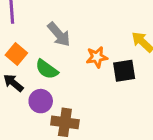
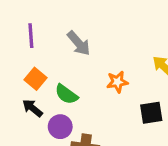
gray arrow: (59, 34) -> (79, 43), moved
black square: (124, 71) -> (151, 113), moved

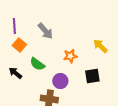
orange square: (35, 79) -> (19, 45), moved
purple circle: (60, 127) -> (60, 81), moved

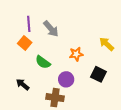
purple line: (14, 26) -> (29, 24), moved
black arrow: (15, 73) -> (23, 84), moved
black square: (92, 76) -> (98, 74), turned 35

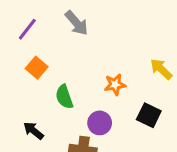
purple line: (29, 24) -> (27, 29), moved, turned 42
gray arrow: (51, 29) -> (77, 23), moved
green semicircle: (43, 62) -> (64, 97), turned 35

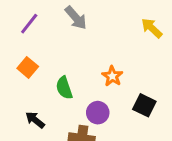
orange square: (37, 68) -> (28, 67), moved
yellow arrow: (161, 69) -> (152, 28), moved
orange star: (115, 85) -> (112, 76), turned -30

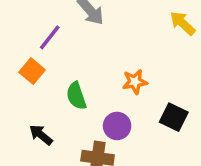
purple line: (29, 24) -> (50, 37), moved
orange star: (112, 76) -> (135, 82), turned 30

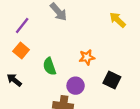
purple line: (50, 37) -> (22, 25), moved
black arrow: (41, 135) -> (14, 80), moved

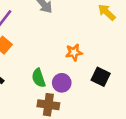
green semicircle: (49, 66) -> (39, 78), moved

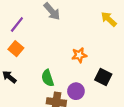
purple circle: (62, 83) -> (76, 91), moved

